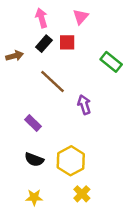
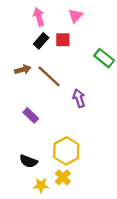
brown arrow: (15, 56) -> (23, 70), moved
black semicircle: (34, 160) -> (28, 161), moved
yellow cross: (82, 194) -> (63, 177), moved
yellow star: (34, 197) -> (41, 185), moved

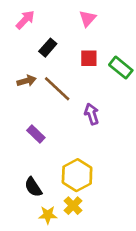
pink arrow: (39, 17) -> (25, 20), moved, turned 60
red square: (63, 40) -> (89, 58), moved
black semicircle: (28, 161) -> (33, 187), turned 36

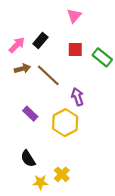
pink arrow: (25, 20) -> (17, 45), moved
yellow hexagon: (77, 175) -> (65, 123), moved

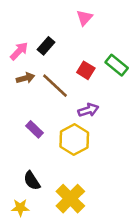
red square: (75, 49) -> (86, 70), moved, turned 32
purple arrow: (78, 97) -> (88, 110), turned 90
yellow cross: (62, 174) -> (70, 199), size x1.6
yellow star: (40, 182) -> (20, 208), moved

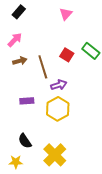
black rectangle: (46, 46) -> (19, 12), moved
brown line: (55, 86) -> (43, 67), turned 30
purple arrow: (88, 110) -> (59, 85), moved
purple rectangle: (34, 129) -> (27, 101), turned -48

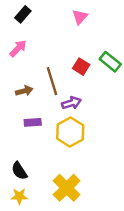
brown arrow: (20, 61) -> (24, 91), moved
black semicircle: (25, 141) -> (19, 171), moved

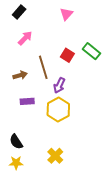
pink arrow: (18, 48) -> (25, 38), moved
purple arrow: (71, 103) -> (59, 85), turned 133
yellow cross: (67, 188) -> (55, 156), size x0.7

